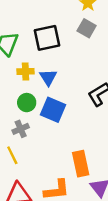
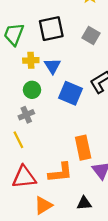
gray square: (87, 28) -> (91, 35), moved
blue square: (53, 110) -> (71, 93), moved

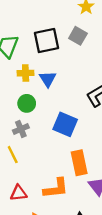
gray square: (91, 35) -> (78, 36), moved
blue square: (71, 93) -> (65, 124), moved
red triangle: (24, 177) -> (19, 193), size x0.7

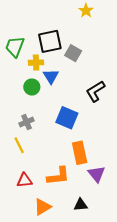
gray square: (78, 36) -> (73, 53), moved
yellow cross: (26, 73) -> (36, 63), moved
green circle: (27, 103) -> (32, 87), moved

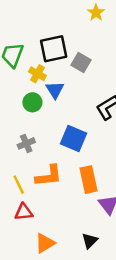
yellow cross: (36, 63) -> (37, 74), turned 32
yellow line: (19, 145) -> (19, 185), moved
orange L-shape: (58, 176) -> (49, 176), moved
black triangle: (81, 205) -> (90, 241), turned -40

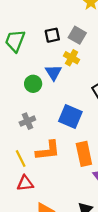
black square: (54, 49) -> (52, 35), size x0.6
gray square: (81, 62) -> (77, 35), moved
yellow cross: (37, 74) -> (72, 58), moved

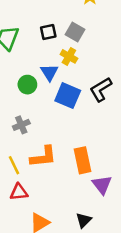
blue square: (70, 117) -> (68, 96), moved

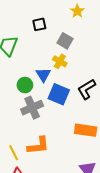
black square: (48, 32) -> (39, 24), moved
gray cross: (21, 125) -> (32, 108), moved, size x1.5
orange rectangle: (82, 160) -> (86, 130), moved, turned -70

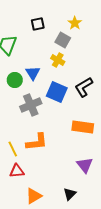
yellow star: (77, 11) -> (75, 23), moved
blue triangle: (43, 75) -> (33, 73), moved
green circle: (25, 85) -> (15, 80), moved

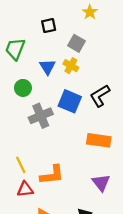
yellow star: (75, 23) -> (90, 12), moved
blue triangle: (33, 73) -> (47, 67), moved
orange L-shape: (37, 142) -> (52, 175), moved

